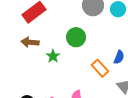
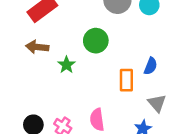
orange rectangle: (100, 68) -> (126, 80), turned 42

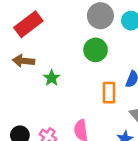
green circle: (96, 41) -> (96, 50), moved

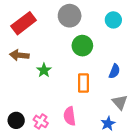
gray circle: (100, 16) -> (70, 16), moved
orange rectangle: (109, 93) -> (83, 83), moved

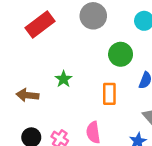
green circle: (82, 46) -> (121, 54), moved
brown arrow: (19, 55) -> (28, 95), moved

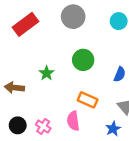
green circle: (121, 54) -> (83, 60), moved
orange rectangle: (109, 94) -> (88, 100), moved, turned -66

